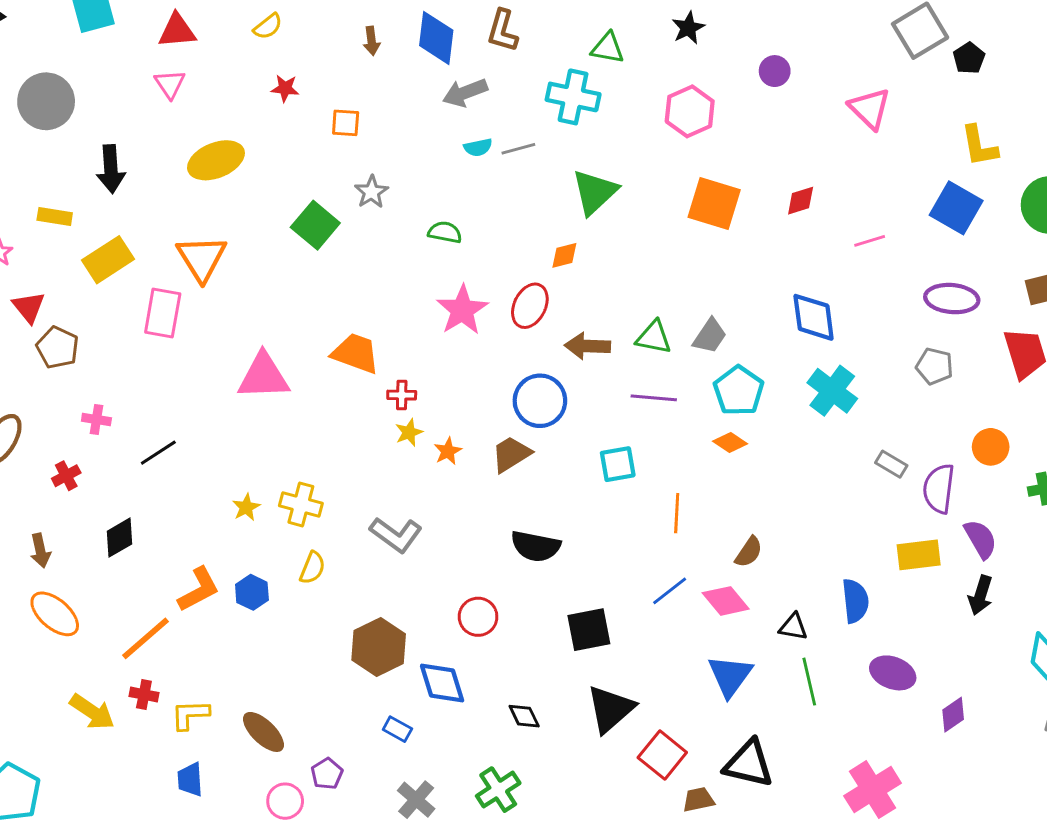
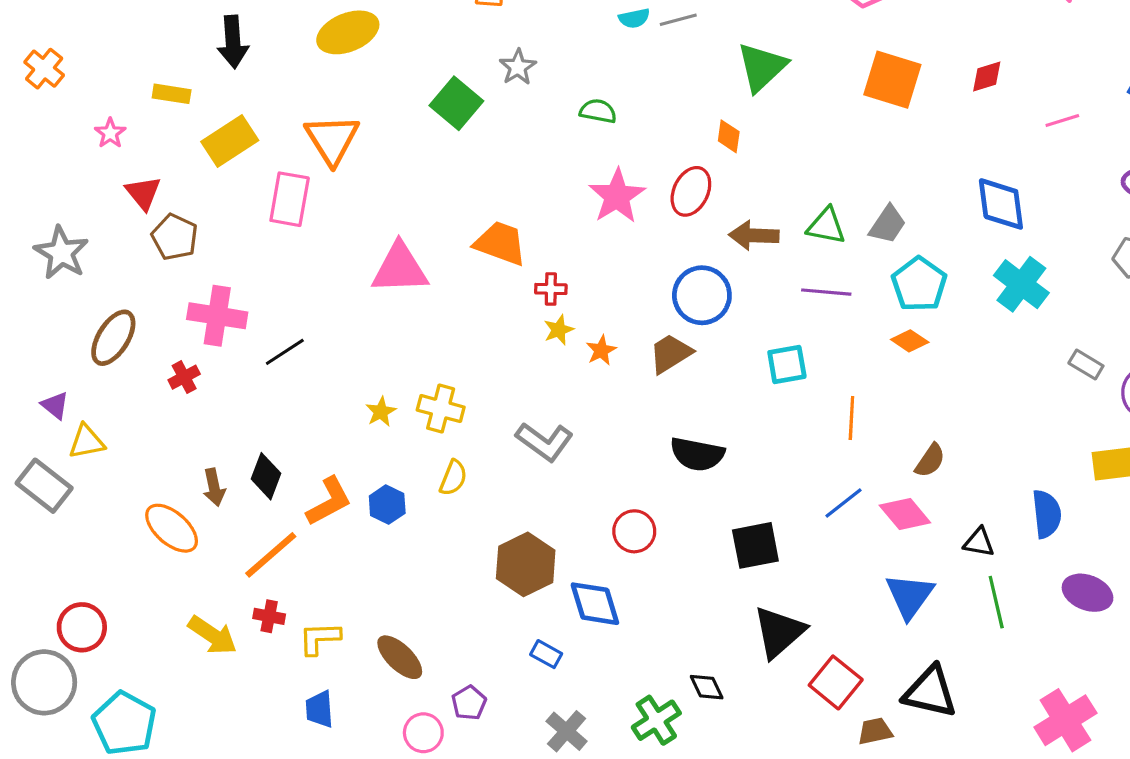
orange diamond: (564, 255) -> (729, 136), turned -68
pink cross: (96, 419) -> (217, 316), size x1.8
black diamond: (119, 538) -> (266, 476), moved, turned -39
brown arrow: (40, 551) -> (214, 487), moved
black diamond: (524, 716) -> (707, 687), moved

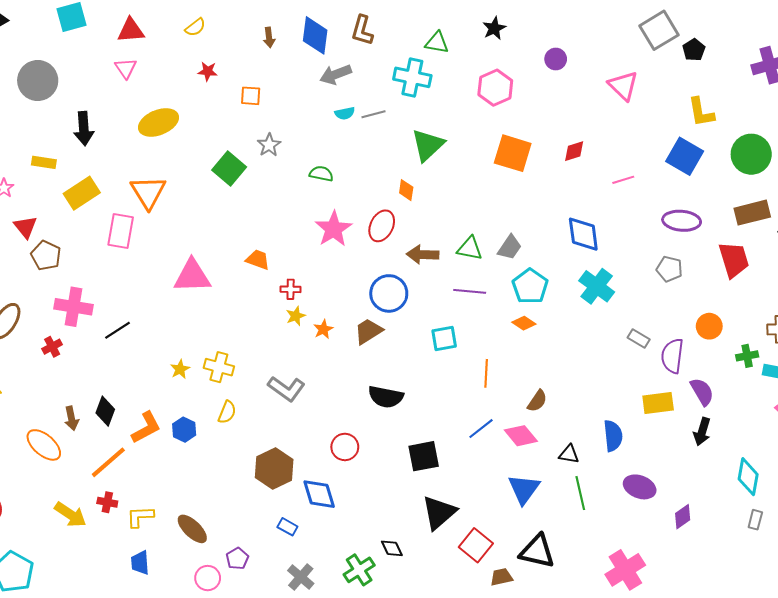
orange trapezoid: (500, 243) -> (258, 260), size x0.7

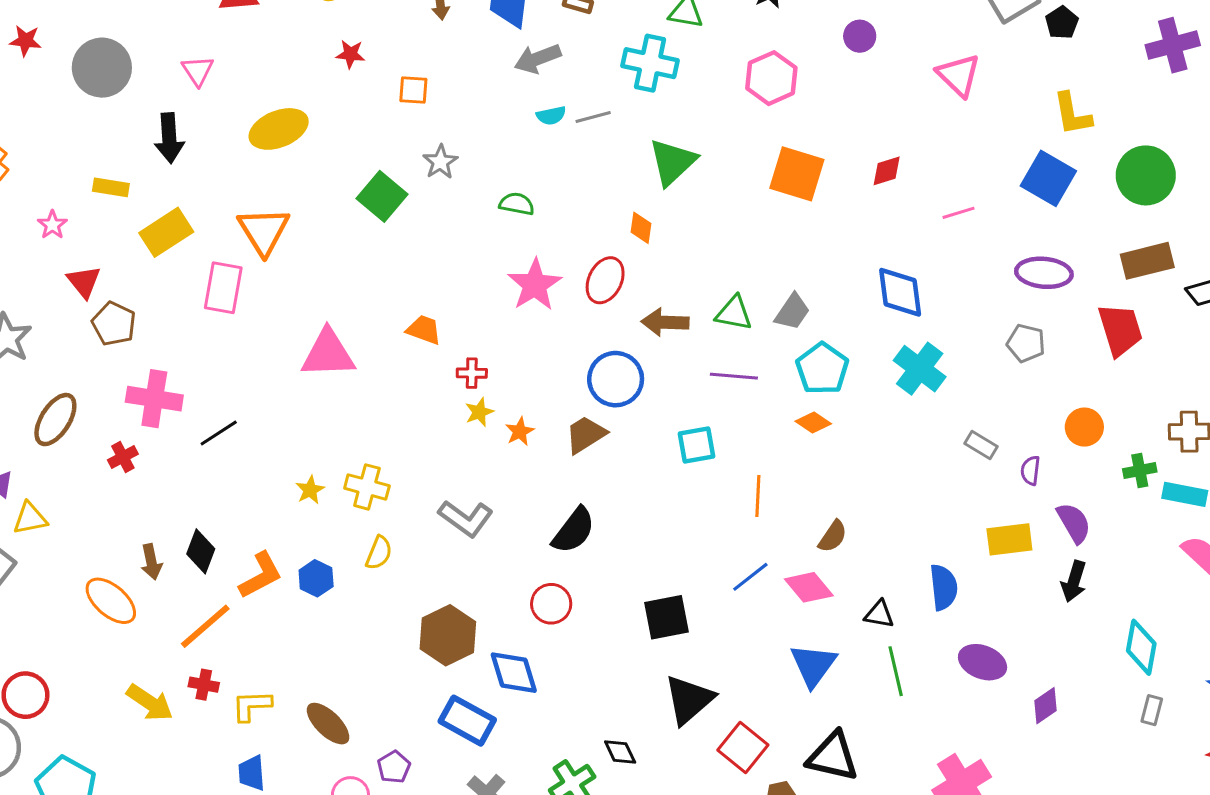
pink triangle: (126, 68) -> (198, 71), moved
purple semicircle: (672, 356) -> (1030, 470), size x0.6
black semicircle: (386, 397) -> (574, 530), moved, turned -64
blue rectangle: (287, 527) -> (467, 721), size x1.8

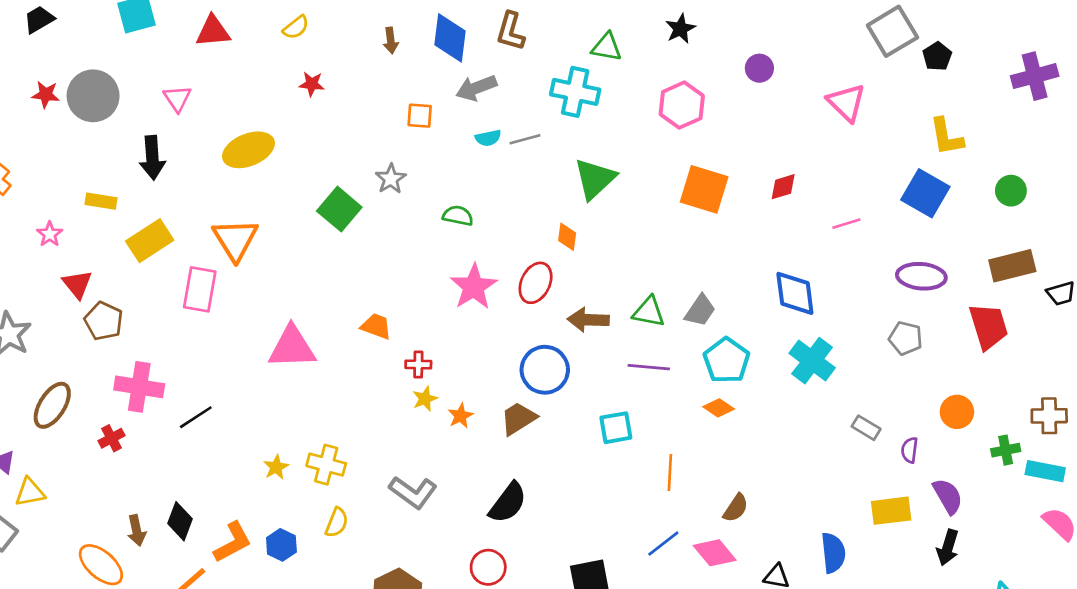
red star: (25, 41) -> (46, 95), moved
orange square: (413, 90) -> (420, 116), moved
green circle: (1146, 175) -> (1011, 191), size x0.6

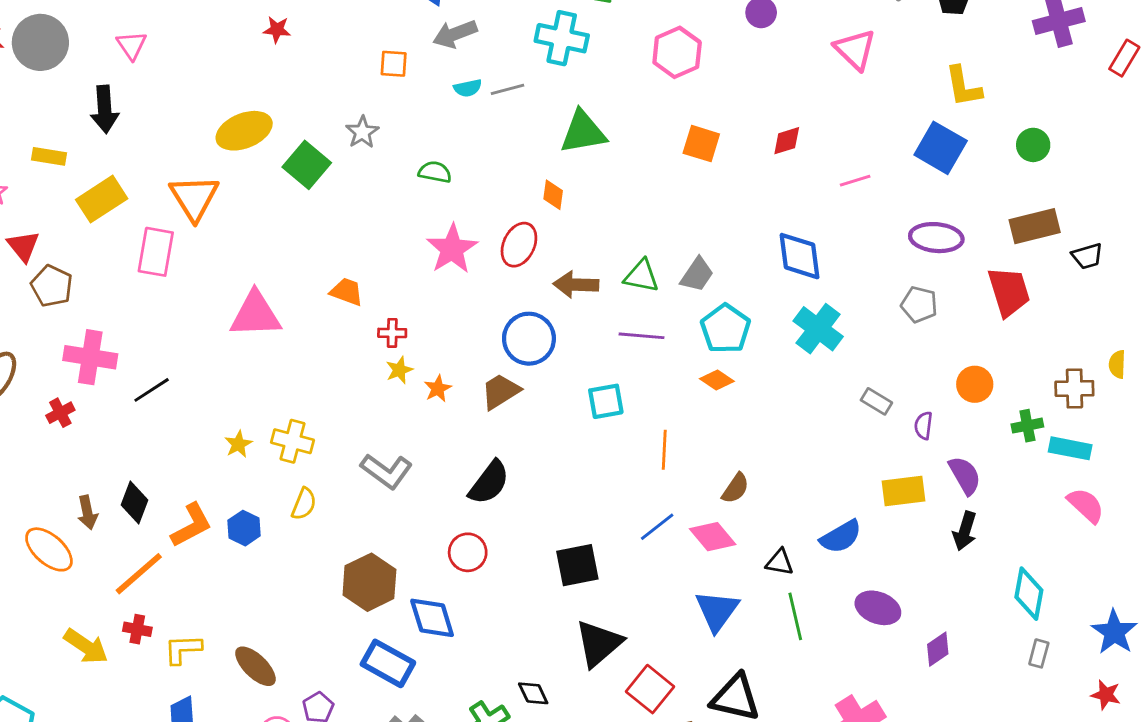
yellow ellipse: (248, 150) -> (244, 131), moved
green triangle: (595, 179) -> (583, 132), turned 33
orange square: (704, 189) -> (701, 144), size x0.7
blue semicircle: (833, 553) -> (841, 537), turned 66

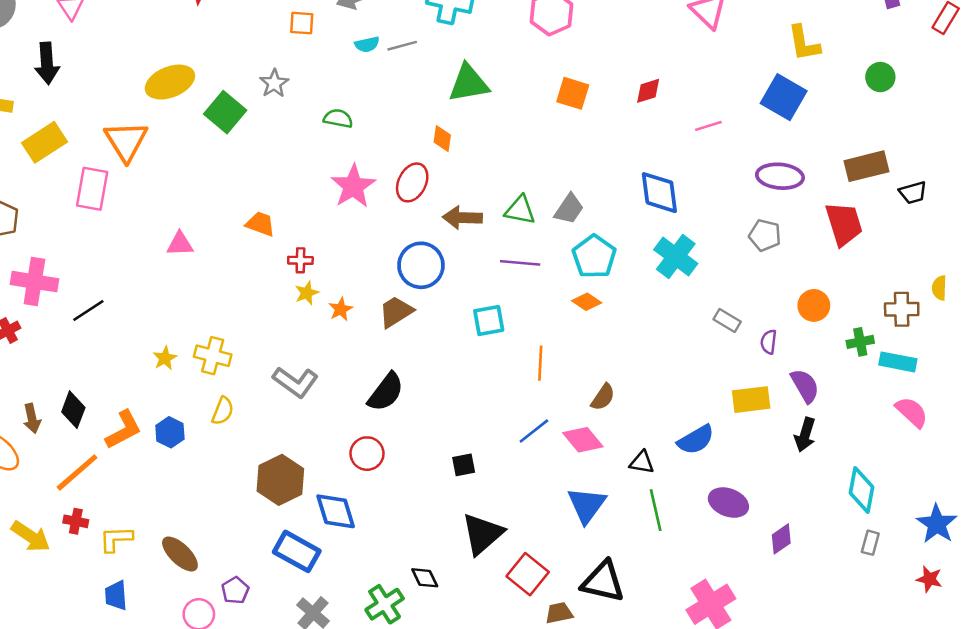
green circle: (1033, 145) -> (880, 77), moved
pink triangle: (255, 314) -> (180, 244), size x0.6
black square: (577, 565) -> (464, 465), size x0.6

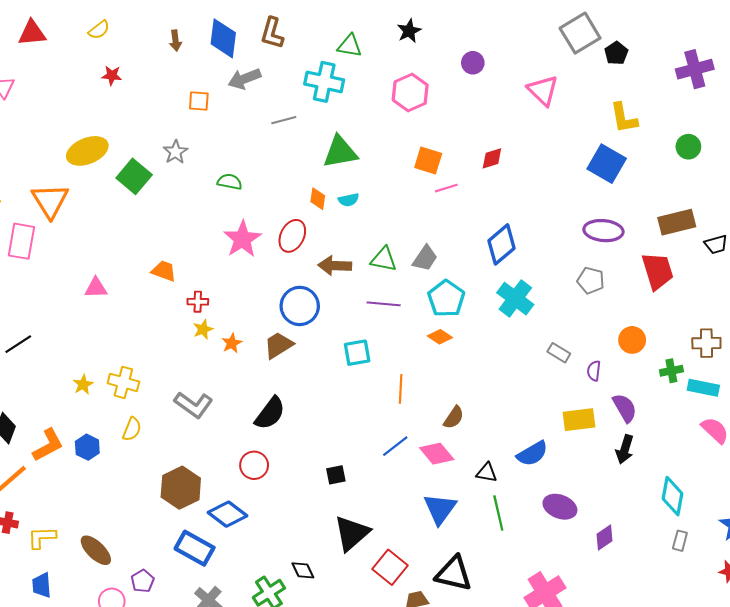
cyan semicircle: (367, 44) -> (349, 200), moved
pink line: (708, 126) -> (446, 188), moved
blue diamond: (659, 193) -> (501, 244), turned 57
blue diamond: (336, 511) -> (228, 514), turned -36

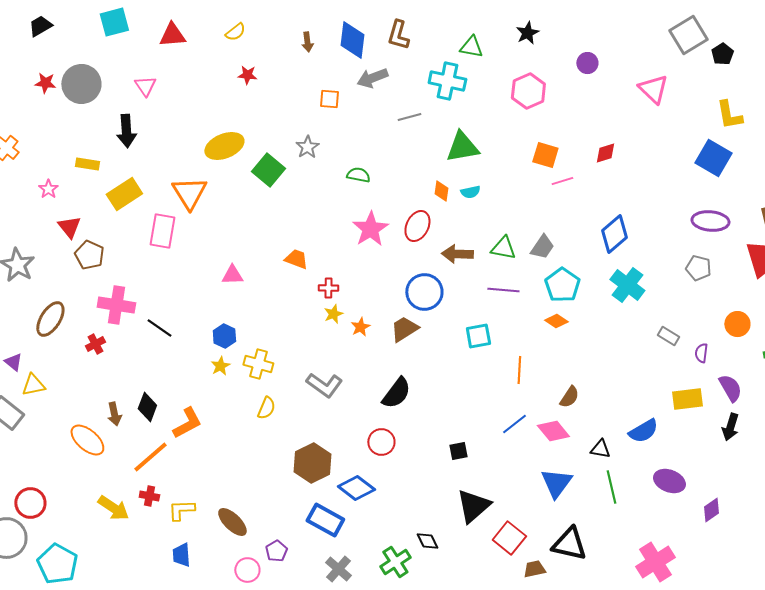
black line: (18, 344) -> (159, 328), turned 68
blue hexagon: (87, 447) -> (224, 336), moved

